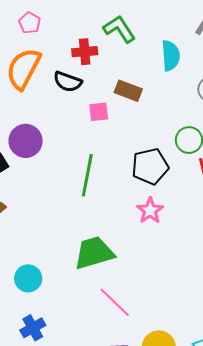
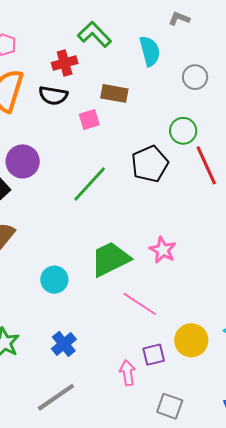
green line: (87, 175) -> (90, 184), turned 42
pink star: (150, 211) -> (163, 250), moved
cyan circle: (28, 278) -> (54, 280), moved

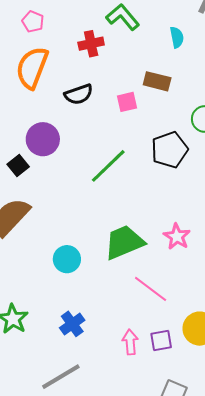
cyan semicircle: (150, 51) -> (177, 37), size x0.7
brown rectangle: (114, 93) -> (157, 81), moved
black semicircle: (53, 96) -> (79, 94), moved, turned -32
pink square: (89, 120) -> (127, 102), moved
pink arrow: (128, 373) -> (130, 342), moved

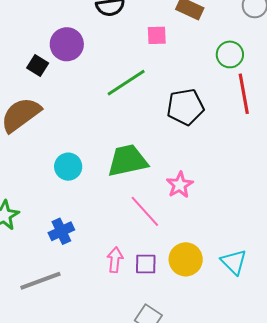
pink square: (127, 102) -> (157, 35), moved
black pentagon: (170, 150) -> (185, 107), moved
black square: (18, 165) -> (38, 65), turned -30
pink star: (177, 237) -> (180, 185), moved

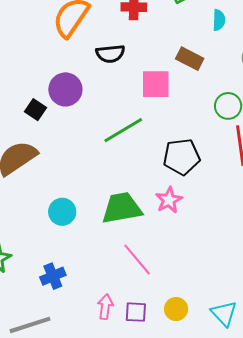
pink square: (157, 35) -> (156, 84), size x1.5
pink star: (180, 185) -> (169, 200), moved
yellow circle: (186, 259) -> (176, 309), size x0.7

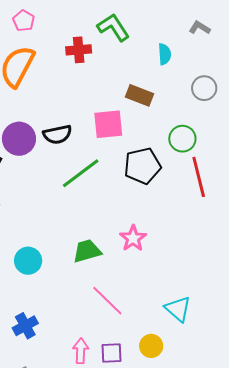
black semicircle: (110, 54) -> (57, 135), moved
black pentagon: (182, 157) -> (142, 166), moved
green trapezoid: (122, 208) -> (87, 251), size x0.7
cyan triangle: (224, 313) -> (178, 309), moved

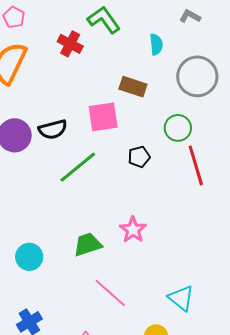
red cross: (79, 50) -> (70, 44), turned 35
gray circle: (204, 88) -> (197, 76), size x1.6
black pentagon: (142, 166) -> (139, 157), size x0.6

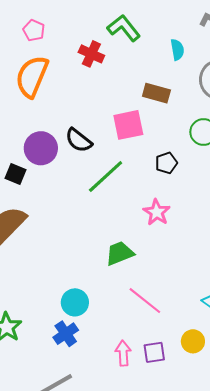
black semicircle: (53, 129) -> (79, 140), turned 56
pink star: (133, 230) -> (157, 212), moved
cyan circle: (29, 257) -> (75, 302), moved

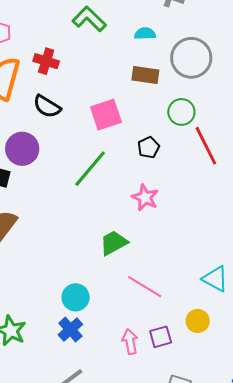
cyan semicircle: (177, 50) -> (145, 34), turned -75
red cross: (91, 54) -> (46, 61), moved
brown rectangle: (156, 93) -> (145, 75), moved
black semicircle: (79, 140) -> (47, 106), moved

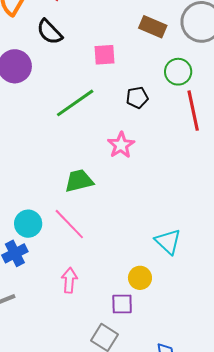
pink square: (106, 115) -> (104, 55), size x0.7
pink line: (145, 287) -> (69, 224), moved
purple square: (161, 337) -> (122, 304), moved

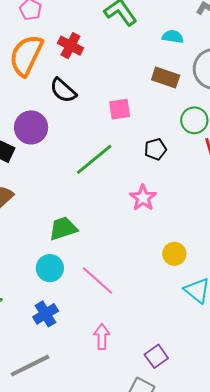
green trapezoid: (79, 181) -> (63, 228), moved
cyan circle: (28, 224) -> (50, 268), moved
yellow circle: (140, 278) -> (174, 254), moved
purple square: (122, 304) -> (156, 356), turned -30

